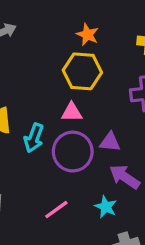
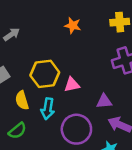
yellow hexagon: (82, 71) -> (45, 74), moved
purple circle: (73, 152) -> (76, 129), moved

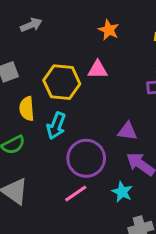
pink triangle: (72, 85) -> (98, 70), moved

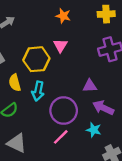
pink triangle: (98, 70) -> (60, 46), turned -48

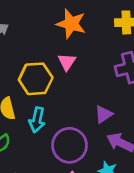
orange star: (63, 16) -> (71, 24), size x1.5
purple triangle: (90, 86) -> (104, 114), turned -32

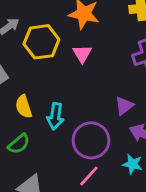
yellow hexagon: (36, 79) -> (41, 42), moved

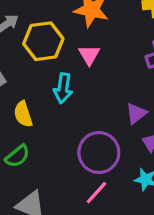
cyan arrow: (55, 116) -> (63, 88), moved

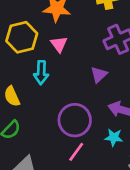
purple triangle: (136, 113) -> (99, 75), moved

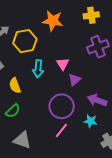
pink triangle: (59, 44) -> (63, 64), moved
purple triangle: (99, 75) -> (75, 80), moved

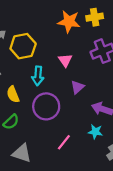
orange star: (53, 21) -> (69, 22), moved
pink triangle: (63, 64) -> (65, 60), moved
purple circle: (62, 106) -> (46, 106), moved

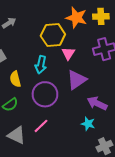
yellow hexagon: (23, 46) -> (53, 35), moved
purple triangle: (78, 87) -> (77, 80), size x1.5
pink line: (64, 142) -> (41, 126), moved

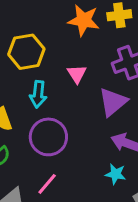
yellow hexagon: (53, 35) -> (26, 52), moved
purple triangle: (77, 80) -> (113, 102), moved

